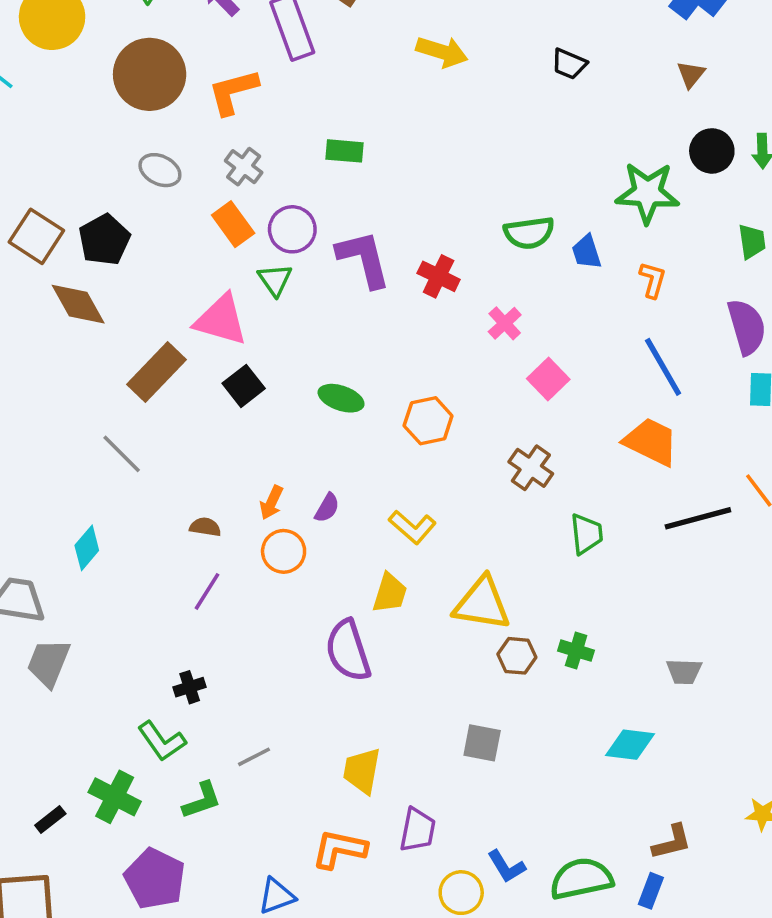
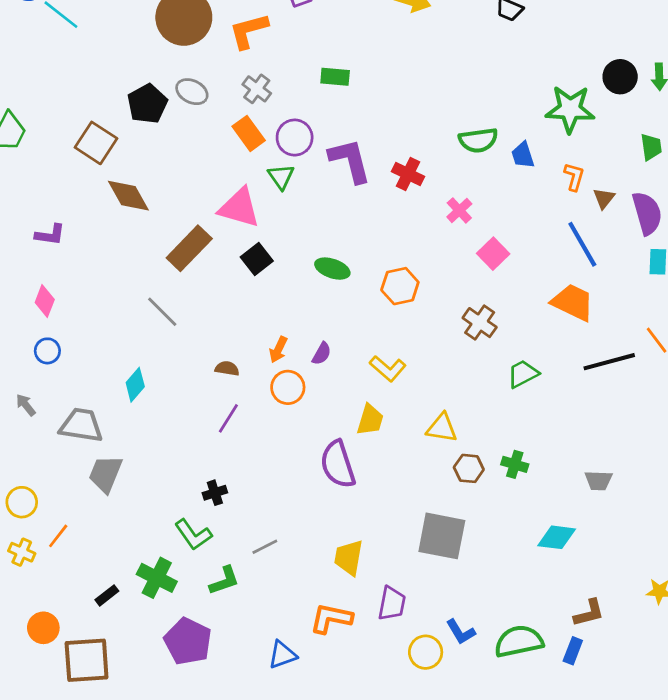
brown triangle: (691, 74) -> (604, 198), moved
black pentagon: (104, 240) -> (147, 104), moved
green trapezoid: (586, 534) -> (523, 374), turned -112
yellow triangle: (482, 604) -> (442, 428), size x0.7
gray square: (482, 743) -> (442, 536), size x1.6

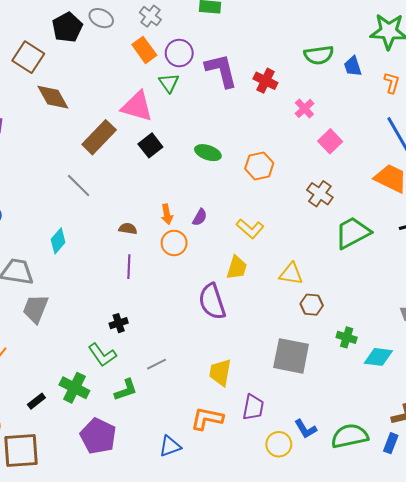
orange arrow: (278, 350) -> (167, 214), turned -36
green trapezoid: (523, 374) -> (353, 233), size x1.5
purple line: (228, 418) -> (129, 267), turned -30
green cross: (515, 464) -> (347, 337), moved

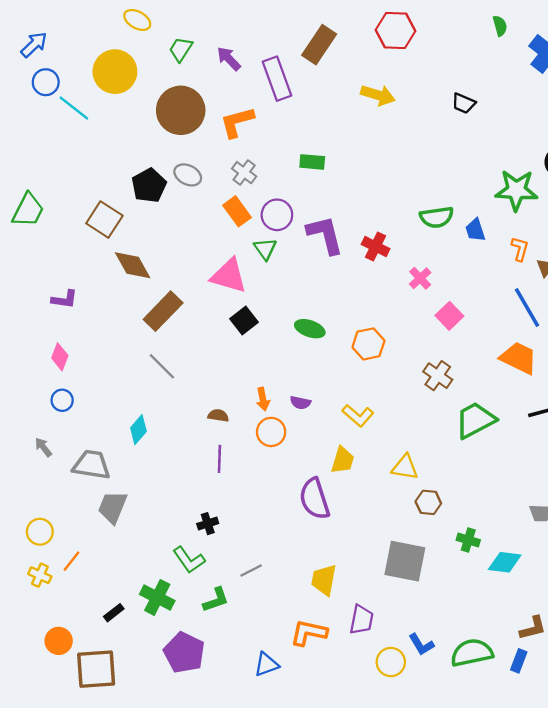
brown rectangle: (99, 137) -> (163, 311), moved
purple semicircle: (200, 217) -> (300, 403), turned 72

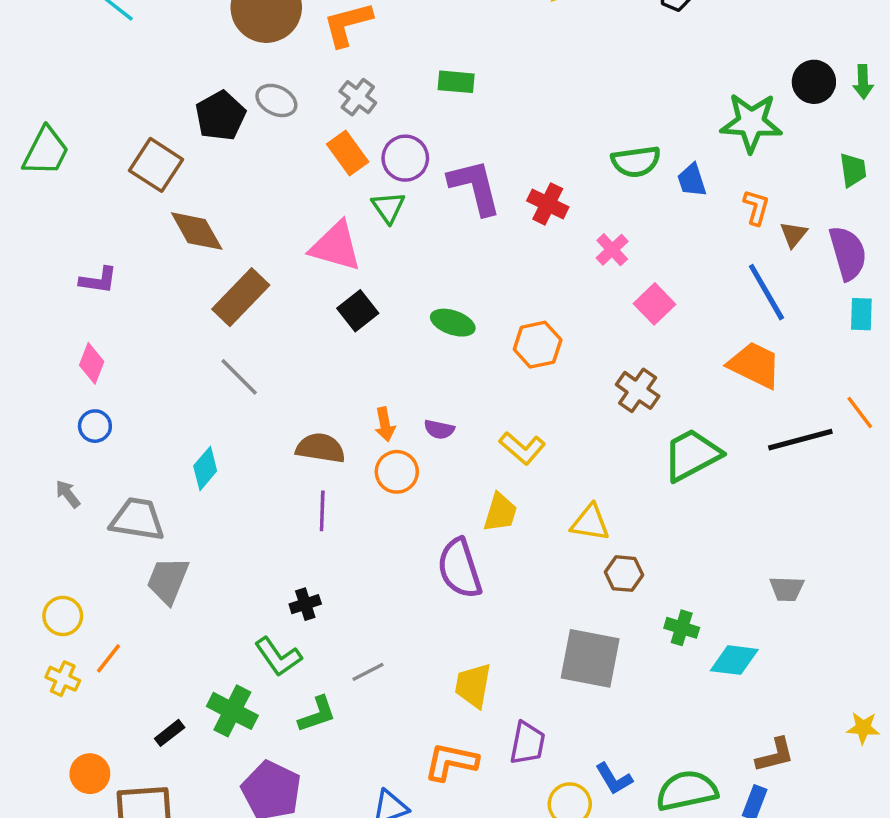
brown semicircle: (218, 416) -> (320, 448), size x1.6

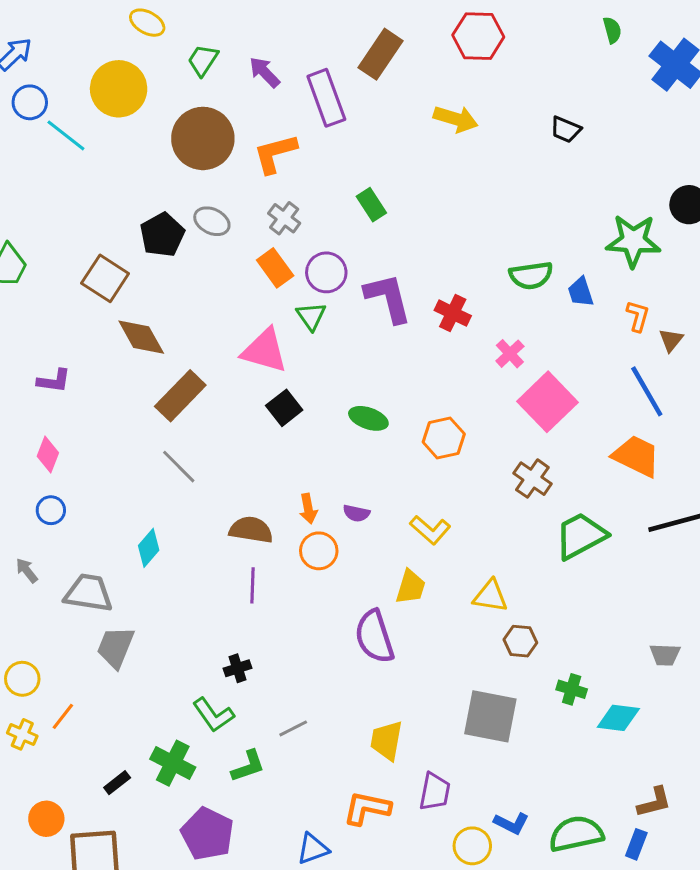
green rectangle: (456, 82) -> (371, 205), turned 52
pink square: (655, 304) -> (548, 402), size x1.6
blue L-shape: (614, 779) -> (511, 823), turned -32

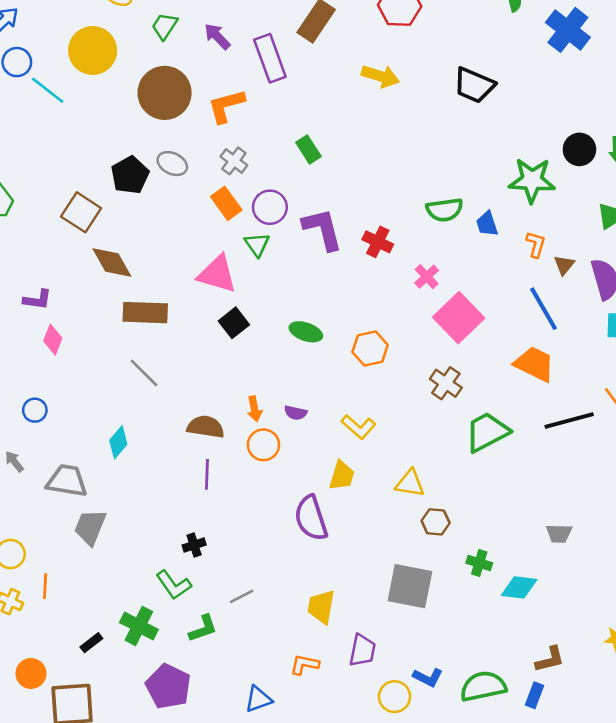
black trapezoid: (566, 129) -> (474, 85), size x1.6
brown rectangle: (180, 396) -> (145, 313), turned 48
pink diamond: (48, 455) -> (53, 340), moved
orange line: (63, 716) -> (45, 586), turned -35
orange L-shape: (367, 808) -> (305, 664), size x0.7

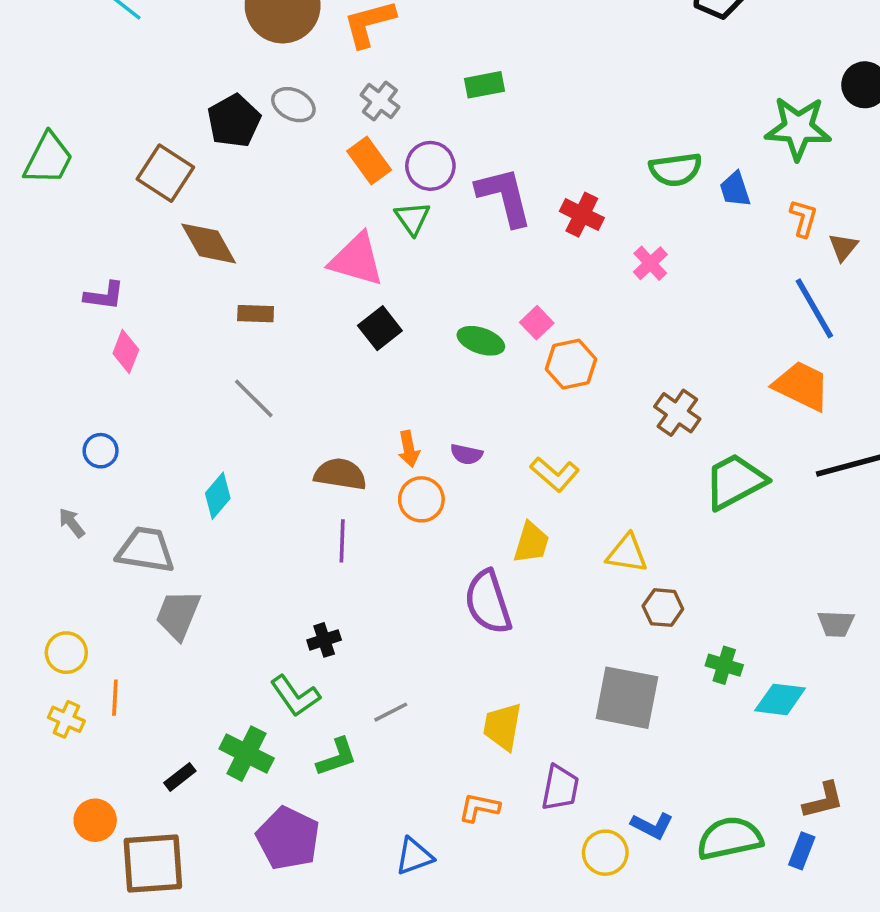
green rectangle: (308, 149) -> (484, 85), turned -68
brown rectangle: (145, 313) -> (256, 314), size x0.6
pink square: (459, 318) -> (537, 323), moved, size x0.5

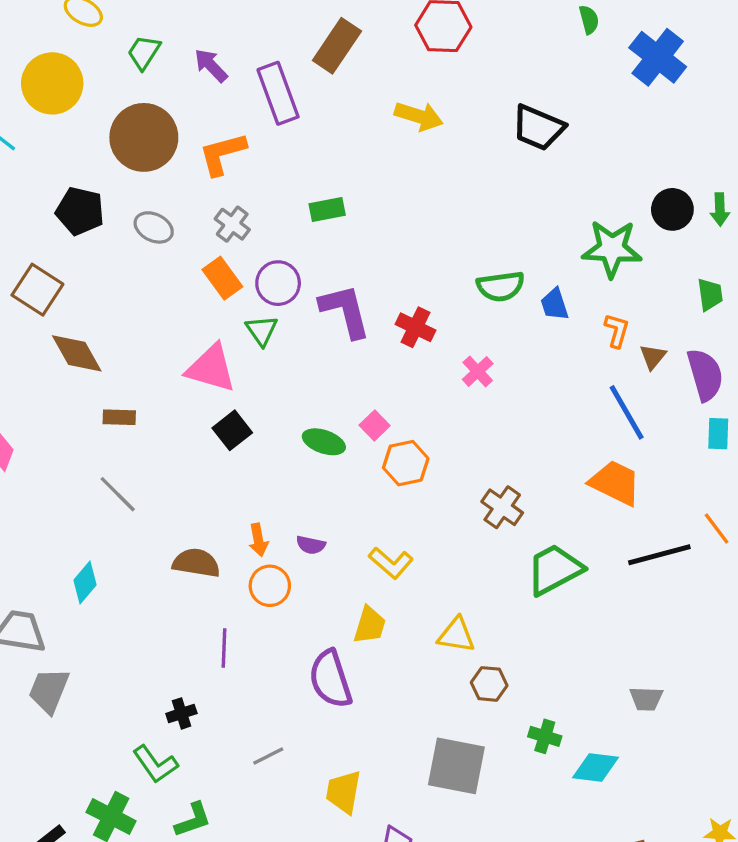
black pentagon: (234, 121) -> (80, 211), moved, turned -30
purple line: (342, 541) -> (224, 648), moved
gray line: (391, 712) -> (268, 756), moved

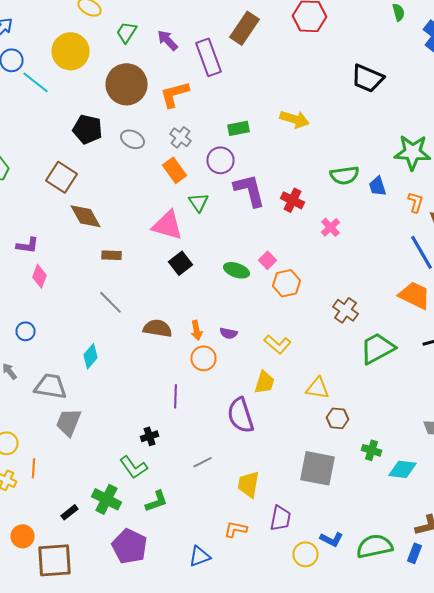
yellow arrow: (419, 116) -> (294, 119), moved
purple circle: (278, 283) -> (220, 160), moved
brown semicircle: (196, 563) -> (158, 328), moved

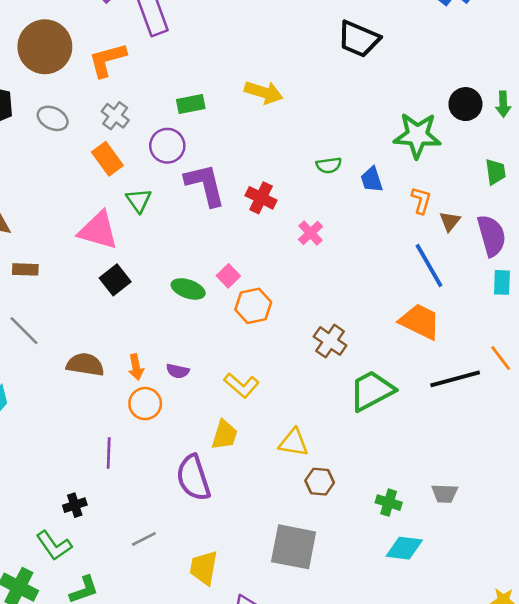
green semicircle: (344, 175) -> (329, 165), size x0.7
green cross: (372, 450) -> (389, 503), moved

